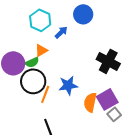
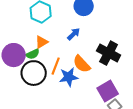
blue arrow: (61, 32) -> (74, 34), moved
orange line: (45, 94) -> (56, 66), moved
orange semicircle: (90, 102) -> (82, 64), moved, turned -54

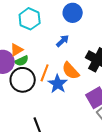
orange triangle: (42, 42) -> (17, 50), moved
blue star: (69, 77) -> (58, 84), turned -30

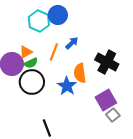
blue circle: (73, 13) -> (58, 15), moved
orange semicircle: (71, 71) -> (80, 73), turned 36
orange line: (45, 73) -> (54, 52), moved

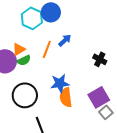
black cross: (107, 62) -> (100, 59), size x0.6
orange semicircle: (80, 73) -> (66, 97), moved
black circle: (32, 82) -> (25, 95), moved
blue star: (67, 86) -> (60, 83), turned 30

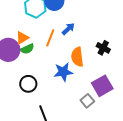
black circle: (25, 95) -> (28, 84), size x0.7
orange semicircle: (66, 97) -> (77, 57), moved
gray square: (106, 112) -> (87, 101), moved

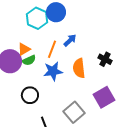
blue star: (63, 72) -> (53, 71), moved
gray square: (87, 101) -> (74, 112), moved, size x1.5

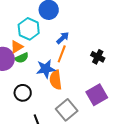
cyan hexagon: (37, 18) -> (29, 29), moved
orange line: (52, 49) -> (62, 54), moved
orange semicircle: (79, 68) -> (56, 80), moved

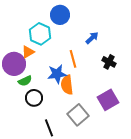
blue arrow: (63, 38) -> (92, 38), moved
orange line: (62, 54) -> (73, 59), turned -36
green semicircle: (22, 58) -> (25, 81), moved

